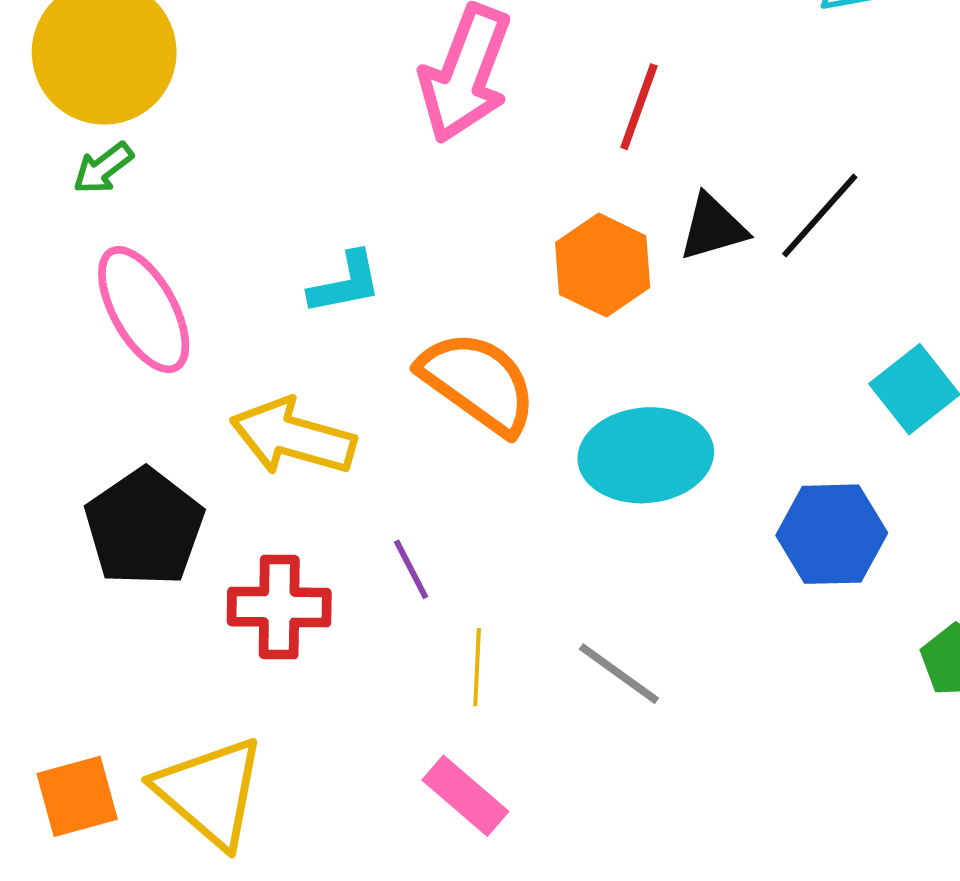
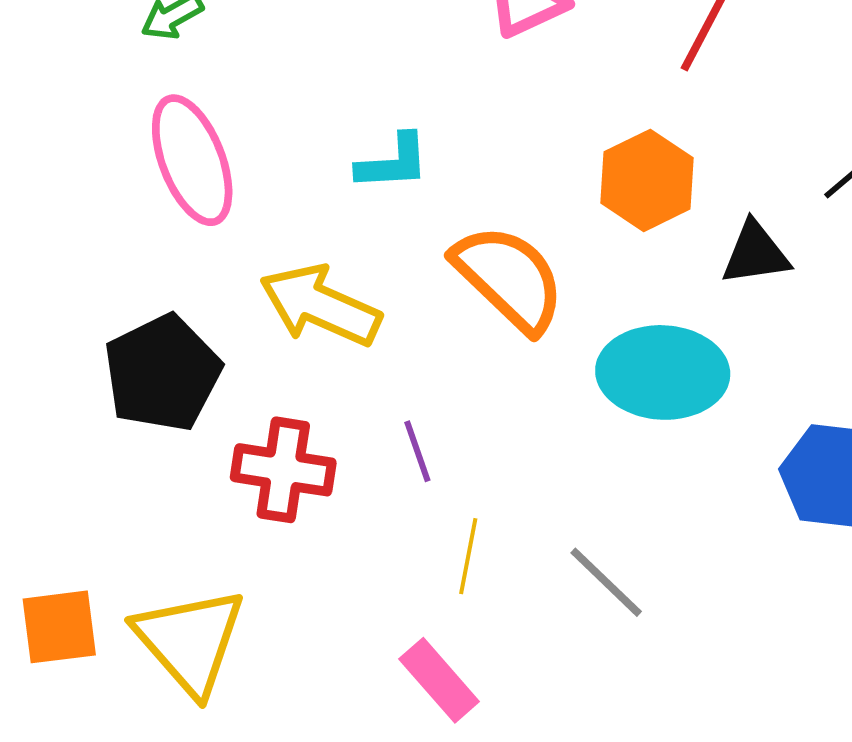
black triangle: (713, 227) -> (755, 253), moved

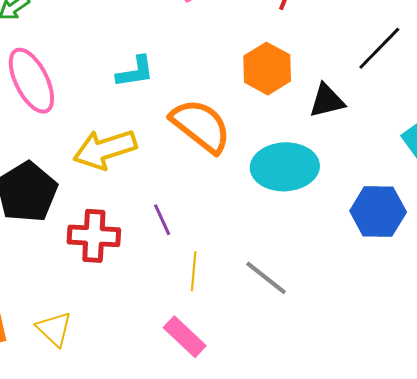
yellow arrow: (320, 306) -> (105, 149), turned -36
yellow triangle: (190, 641) -> (54, 329), size x0.6

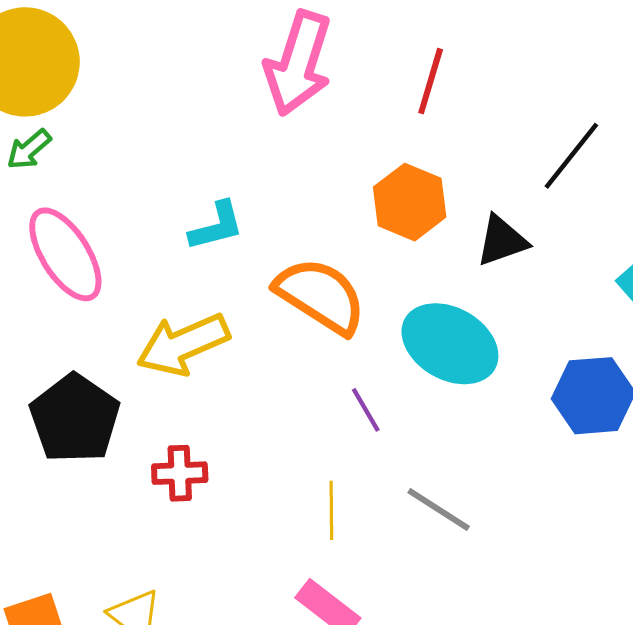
cyan ellipse: (285, 167) -> (450, 344), turned 38
purple line: (162, 220) -> (366, 410), moved
red cross: (94, 236) -> (180, 473), size x0.7

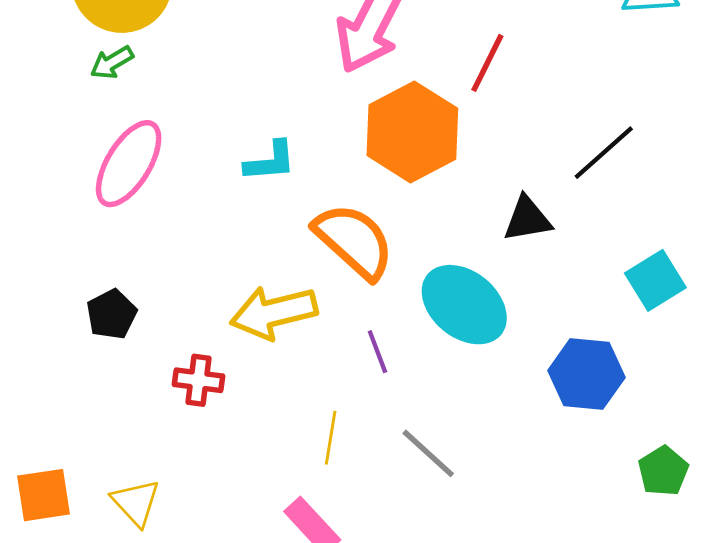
orange hexagon: (410, 202) -> (412, 132), moved, size x1.4
pink ellipse: (65, 254) -> (129, 164), turned 54
yellow arrow: (183, 344) -> (274, 313), moved
black pentagon: (75, 419) -> (112, 314), size x0.6

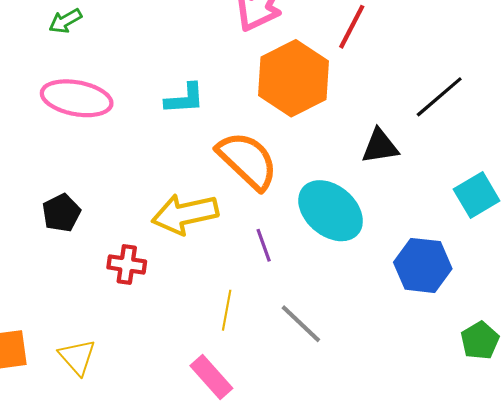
pink ellipse: (129, 164) -> (77, 98), turned 68

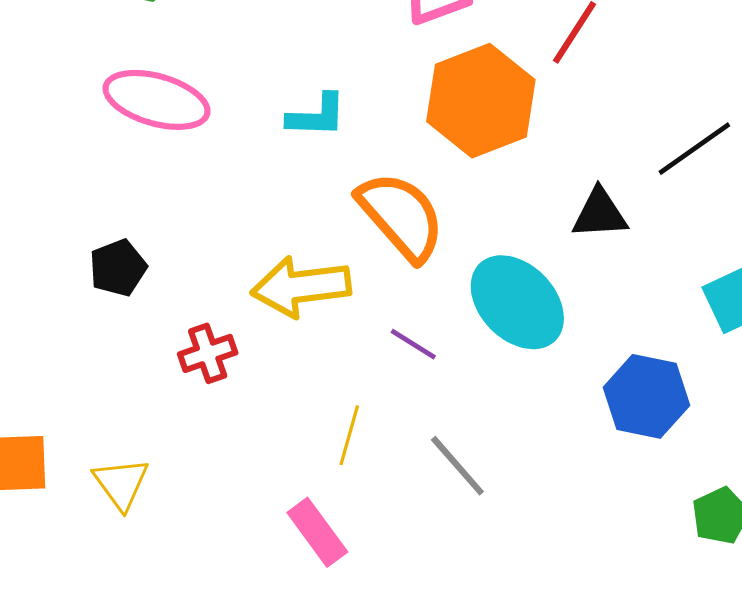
purple line: (264, 245) -> (413, 344), turned -44
red cross: (127, 264) -> (208, 353), turned -33

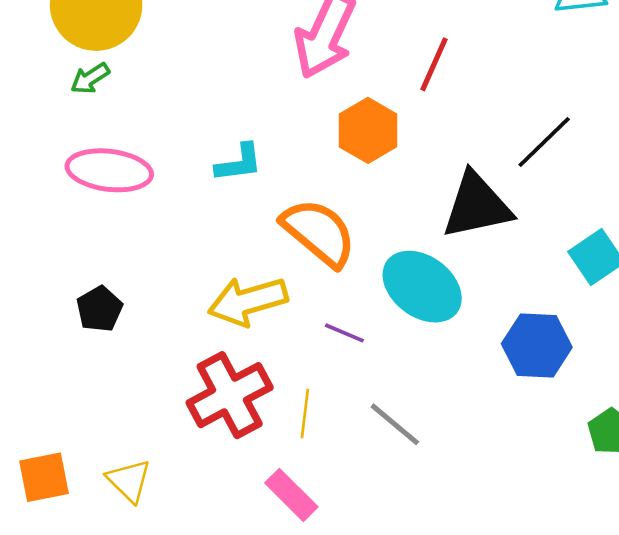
orange hexagon: (481, 101) -> (368, 130), size x0.7
black triangle: (600, 214) -> (477, 206), size x1.6
red cross: (208, 353) -> (230, 395), moved, size x1.8

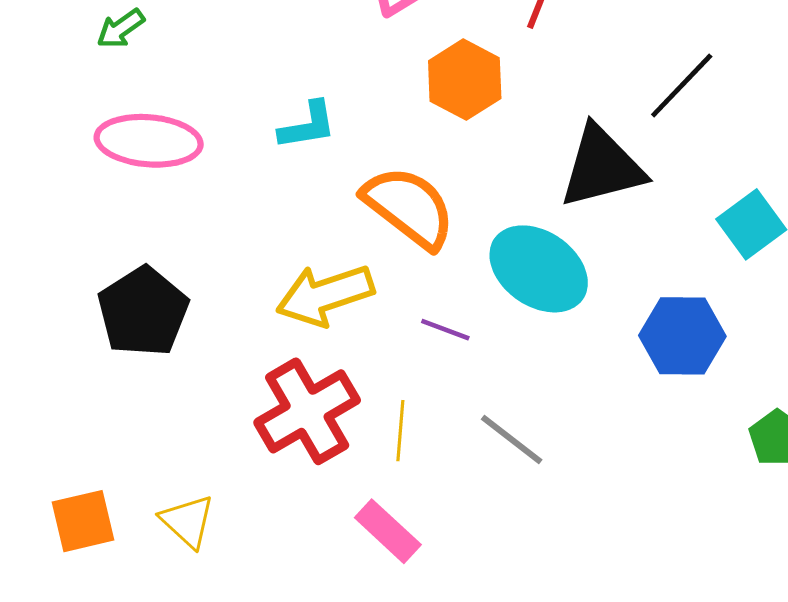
black pentagon: (99, 309) -> (143, 312), size x1.6

